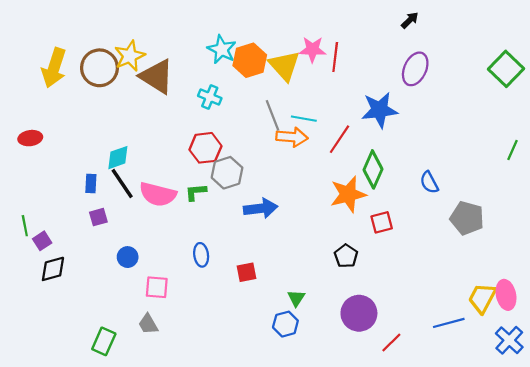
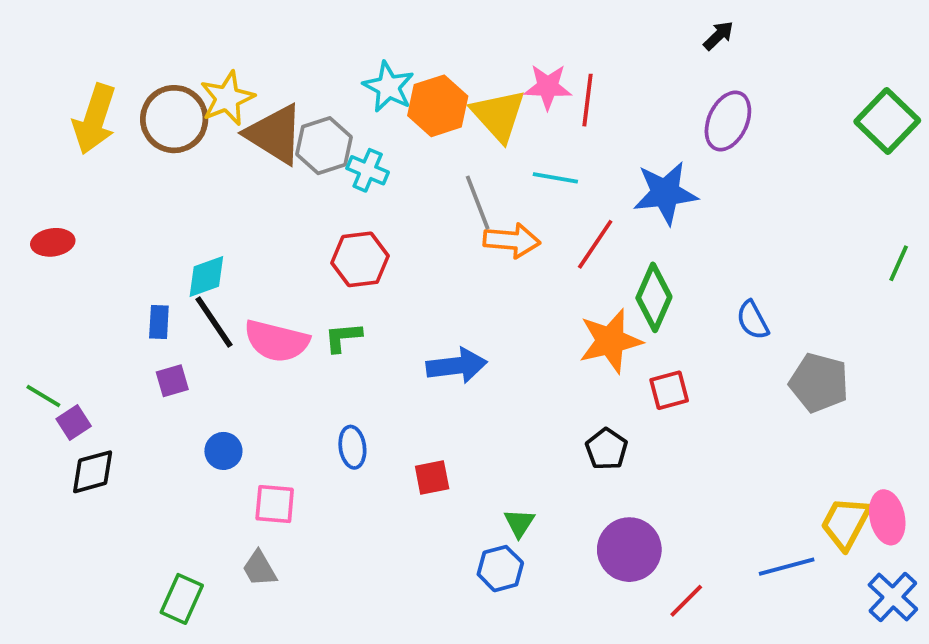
cyan line: (304, 119) -> (555, 178), moved
gray hexagon: (227, 173) -> (324, 146), moved
green line: (25, 226) -> (43, 396), turned -48

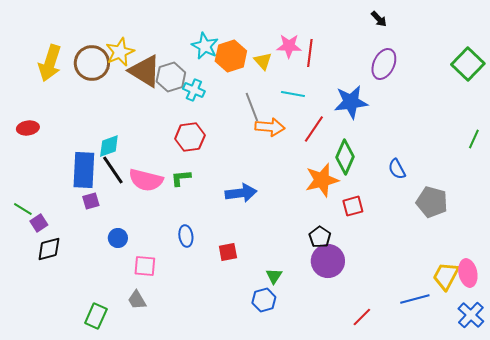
black arrow: (718, 36) -> (379, 19), turned 90
yellow triangle: (498, 115) -> (263, 61), size x0.6
blue rectangle: (159, 322) -> (84, 170), size x2.0
purple circle: (629, 550) -> (328, 261), moved

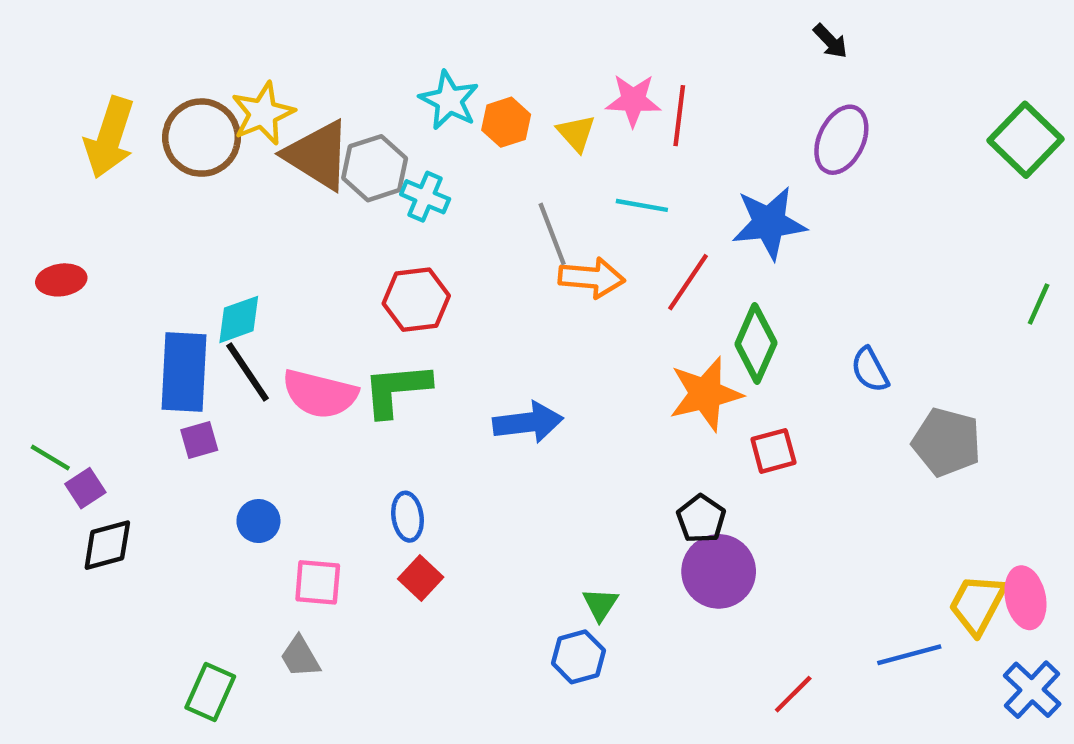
orange hexagon: (231, 56) -> (506, 122), size x0.7
green L-shape: (181, 178) -> (397, 390), size x1.6
red square: (228, 252) -> (421, 578), moved, turned -36

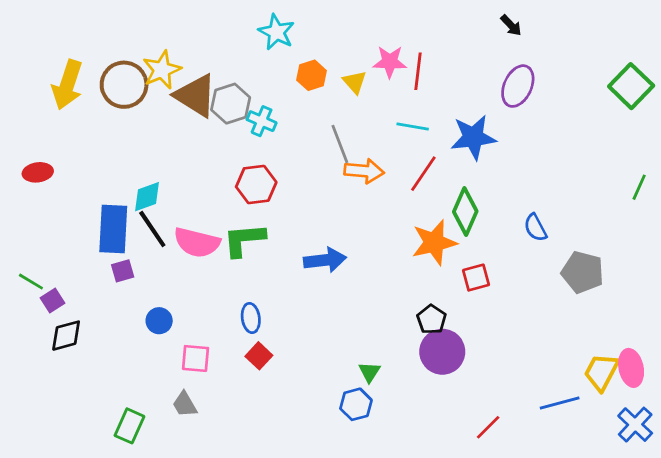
cyan star: (449, 100) -> (276, 32), moved
cyan line: (642, 205) -> (413, 127), moved

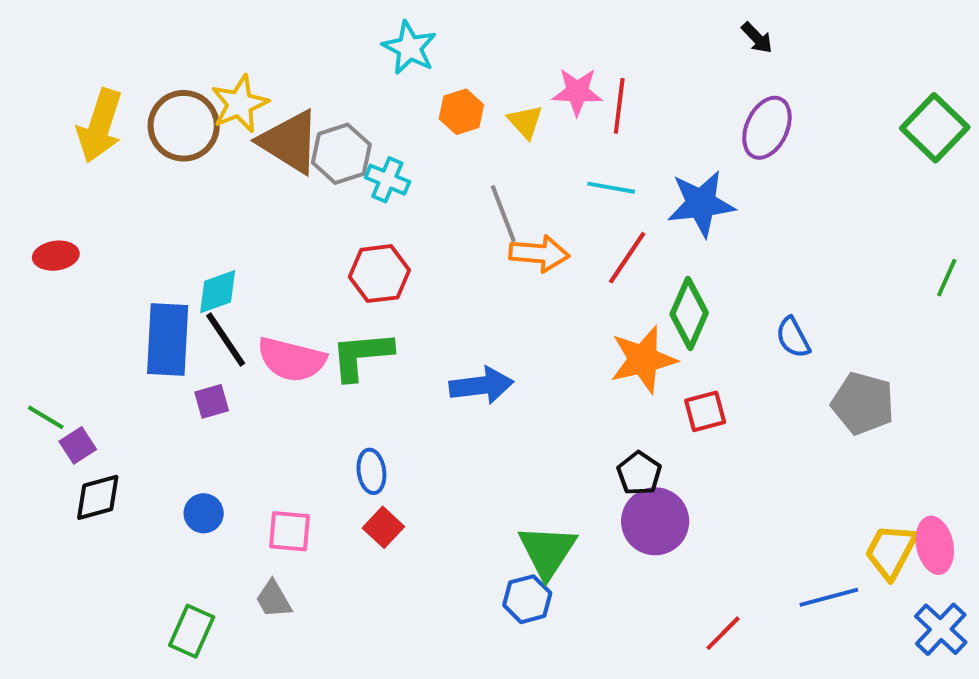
purple square: (123, 271) -> (212, 401), moved
blue circle: (159, 321) -> (204, 513), moved
green triangle: (369, 372) -> (547, 551), size x1.8

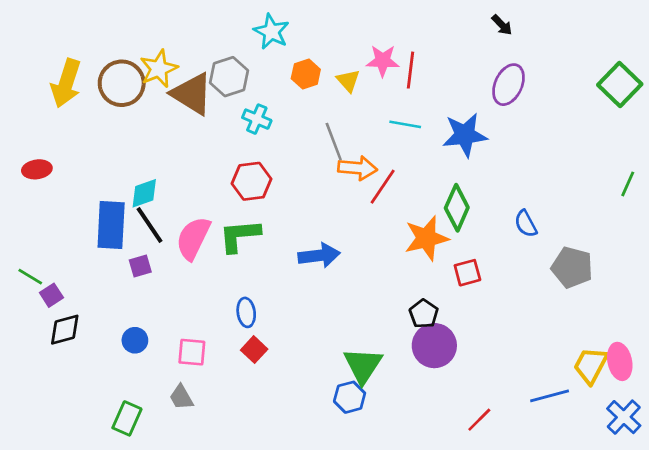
gray hexagon: (341, 154) -> (229, 77), moved
red line: (627, 258) -> (383, 187), moved
pink semicircle: (292, 359) -> (193, 238), turned 102

